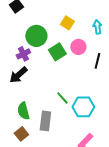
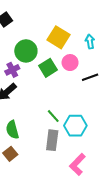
yellow square: (67, 23) -> (59, 37), size x1.5
black line: (97, 61) -> (90, 77), turned 56
gray rectangle: (45, 121) -> (52, 140), moved

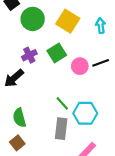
green circle: (26, 51) -> (33, 19), moved
pink circle: (70, 63) -> (80, 66), moved
purple cross: (12, 70) -> (29, 55), moved

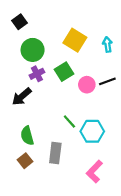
green circle: (33, 19) -> (33, 50), moved
gray rectangle: (61, 129) -> (55, 153), moved

